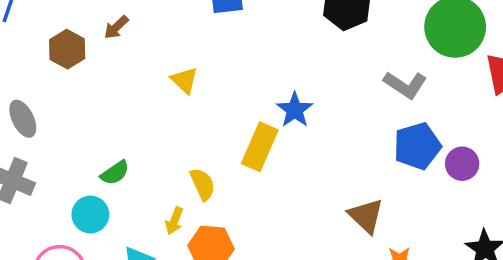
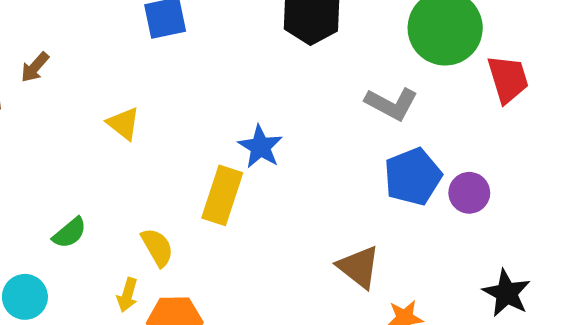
green semicircle: (115, 173) -> (70, 233), moved

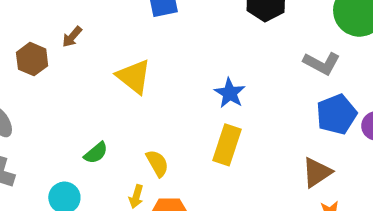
yellow triangle: (123, 124) -> (134, 77), size x1.5
yellow rectangle: (222, 195) -> (227, 145), moved
brown triangle: (359, 267) -> (317, 172), moved, turned 48

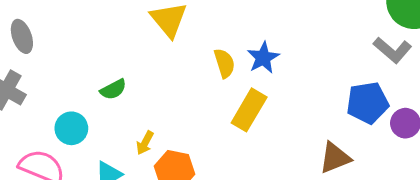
gray L-shape: (322, 63) -> (392, 50), moved
yellow semicircle: (157, 163) -> (224, 63), moved

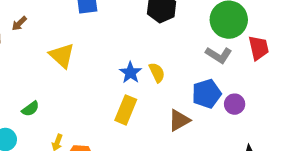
yellow semicircle: (224, 63) -> (157, 73), moved
brown triangle: (335, 158) -> (179, 120), moved

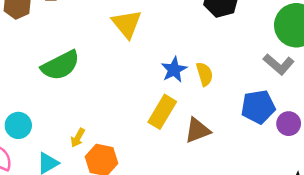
yellow triangle: (62, 55) -> (127, 24), moved
green semicircle: (30, 109) -> (60, 65), moved, size x1.8
brown triangle: (179, 120) -> (197, 130), moved

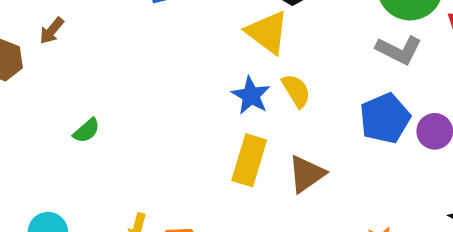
yellow triangle: (127, 24) -> (267, 32), moved
green semicircle: (60, 65) -> (87, 131), size x0.5

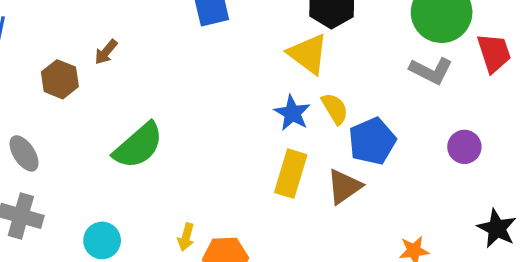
blue pentagon: (385, 118) -> (372, 141), moved
green semicircle: (87, 131) -> (138, 146), size x2.0

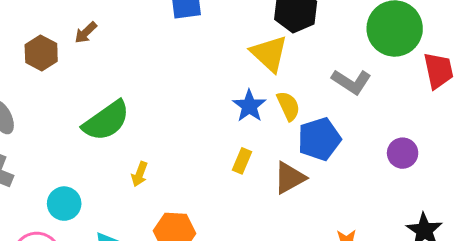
gray L-shape: (431, 71) -> (351, 82), moved
yellow rectangle: (291, 174) -> (242, 161), size x0.6
yellow arrow: (186, 237) -> (140, 174), moved

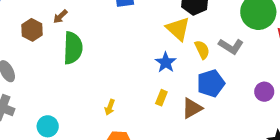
yellow semicircle: (288, 106) -> (202, 50), moved
green semicircle: (106, 121) -> (73, 48), moved, turned -52
yellow arrow: (140, 174) -> (110, 107), moved

